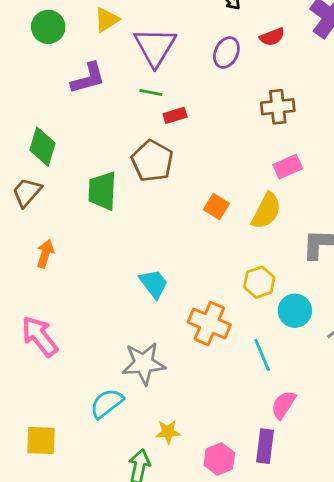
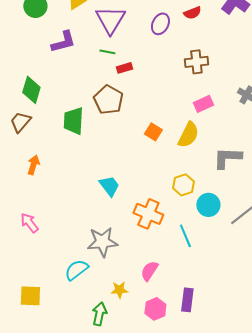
pink arrow: (40, 336) -> (29, 223), size x0.7
pink semicircle: (283, 405) -> (149, 271), moved

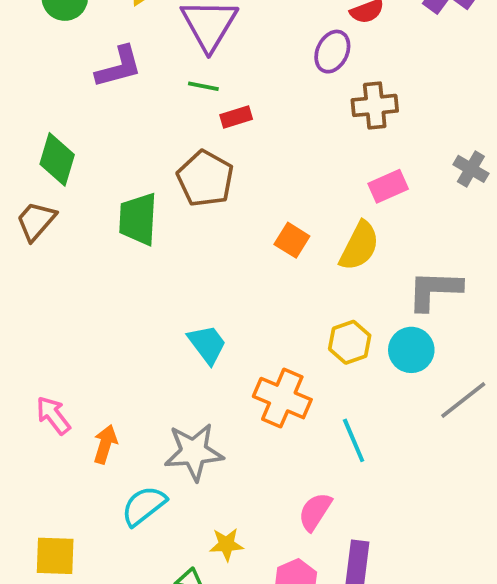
purple ellipse: (160, 24) -> (332, 52), moved
orange arrow: (33, 165) -> (105, 444), moved
cyan circle: (208, 205) -> (411, 350), moved
pink semicircle: (149, 271) -> (315, 512), moved

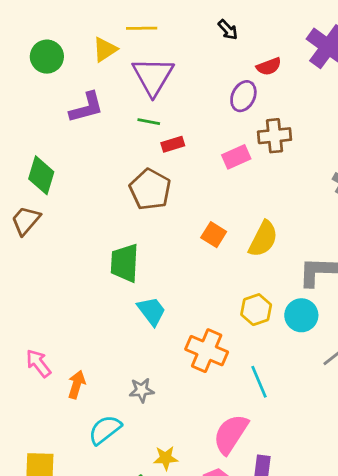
pink rectangle: (388, 186) -> (236, 157), moved
green trapezoid: (138, 219) -> (125, 263), moved
gray star: (194, 452) -> (142, 390), size x0.6
pink semicircle: (315, 512) -> (231, 434), size x1.4

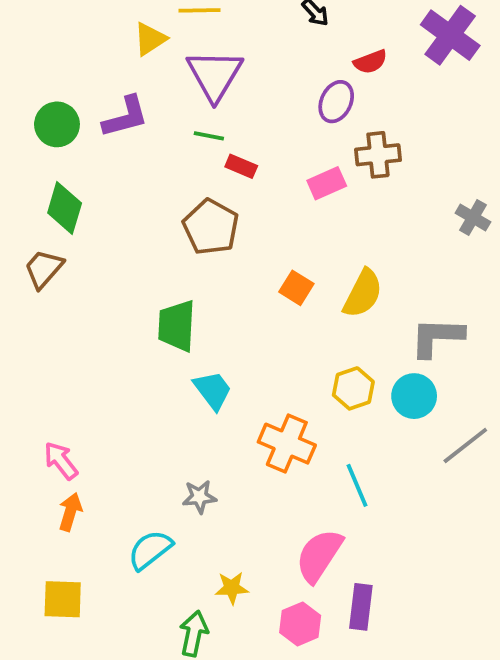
green circle: (47, 57) -> (57, 124), moved
red rectangle: (173, 144) -> (241, 166), turned 40
orange arrow: (77, 385) -> (70, 512), moved

